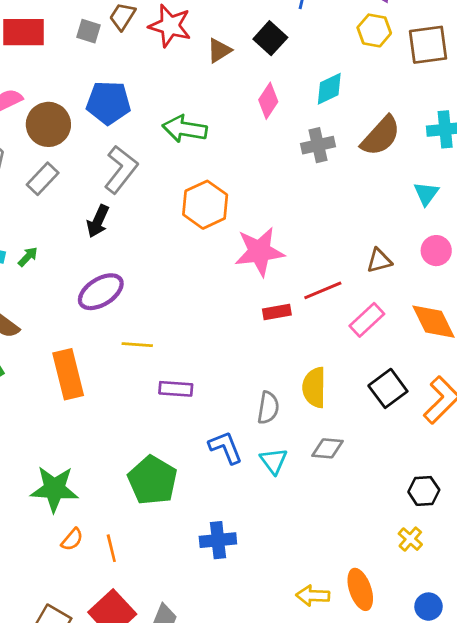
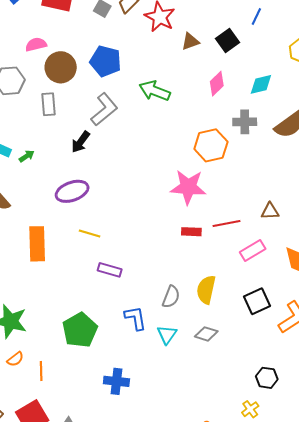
gray rectangle: (43, 179) -> (48, 104), turned -60
orange hexagon: (205, 205) -> (211, 145), moved

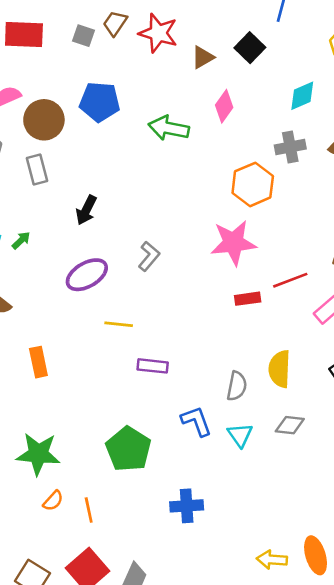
pink diamond: (217, 84) -> (224, 106), moved
gray L-shape: (104, 109) -> (149, 256), moved, size x0.7
orange rectangle: (37, 244) -> (38, 362), moved, size x0.7

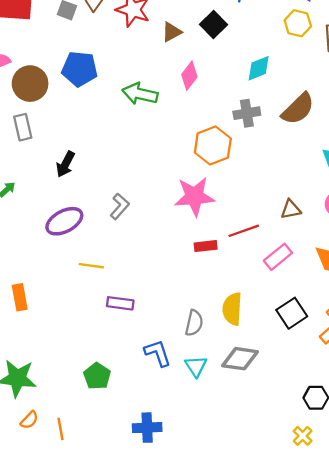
gray diamond: (290, 425) -> (240, 359), size x1.4
green pentagon: (128, 449) -> (97, 376), size x0.7

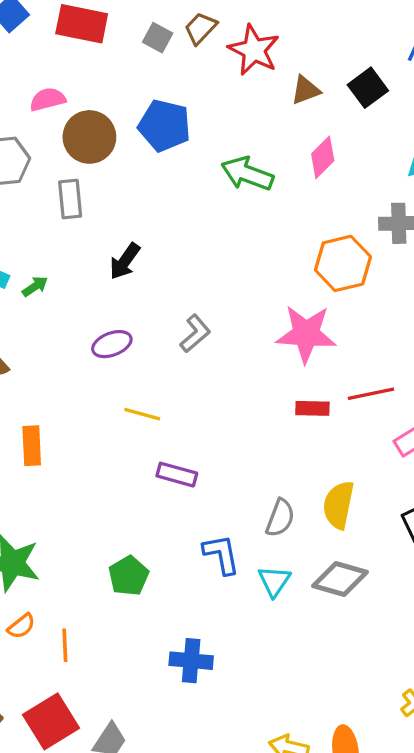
purple ellipse: (64, 221) -> (112, 344), size x0.7

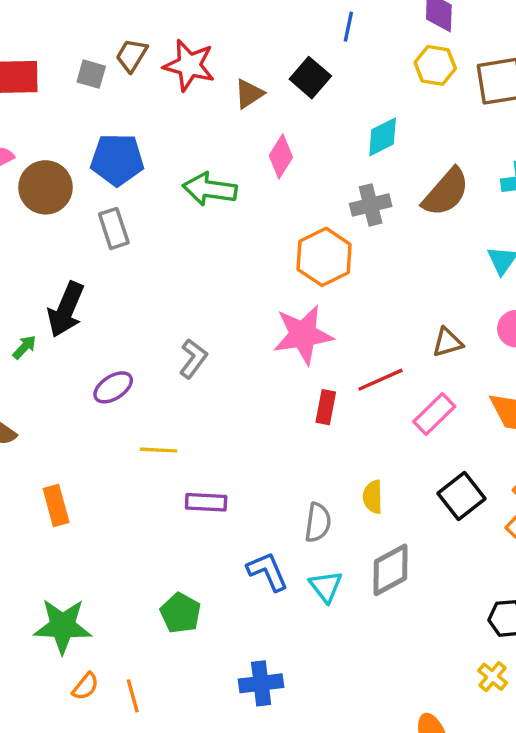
gray rectangle: (70, 199) -> (114, 228), moved
black arrow: (125, 261) -> (66, 310), moved, size x1.4
red rectangle: (312, 408) -> (326, 407), turned -68
yellow semicircle: (339, 505) -> (373, 497), size x0.7
gray diamond: (340, 579) -> (390, 570), turned -32

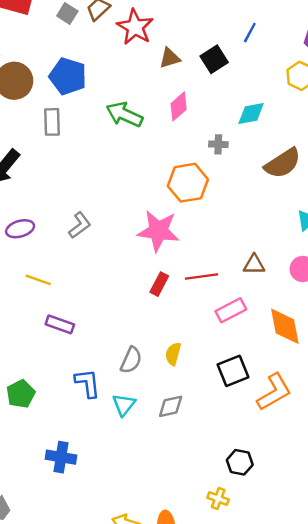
gray cross: (371, 205) -> (218, 144), moved, size x0.7
gray diamond: (390, 570) -> (171, 406), size x0.7
yellow cross: (493, 677) -> (218, 499), turned -36

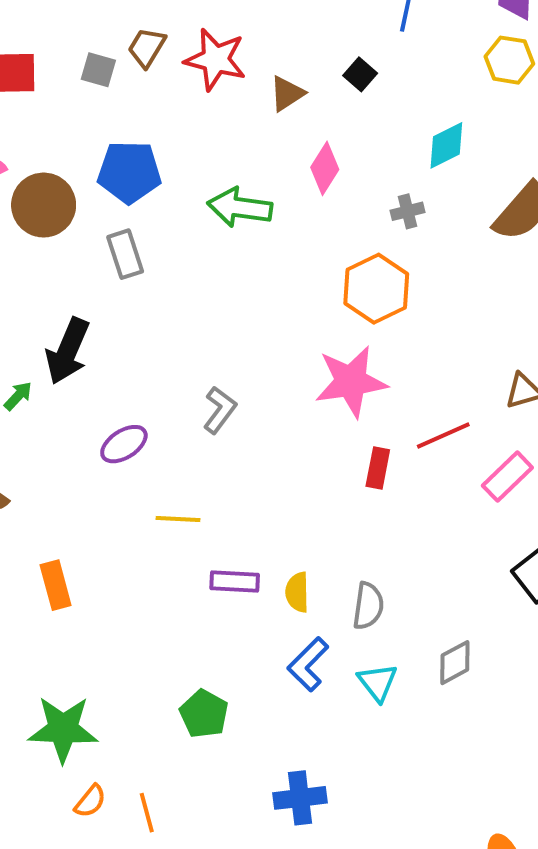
black square: (214, 59) -> (360, 74), size x0.7
yellow semicircle: (173, 354) -> (297, 592), moved
blue L-shape: (88, 383) -> (308, 664), turned -112

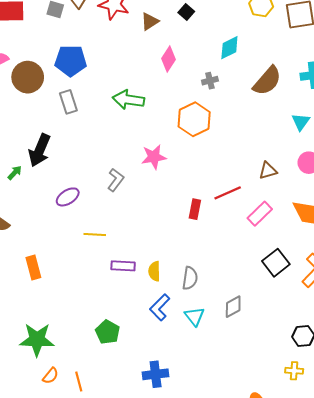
green arrow: (240, 207) -> (128, 100), moved
pink star: (351, 382) -> (154, 157), moved, size x0.7

